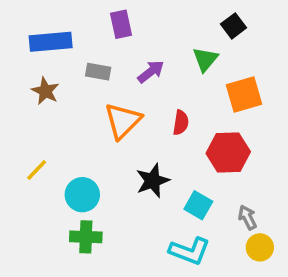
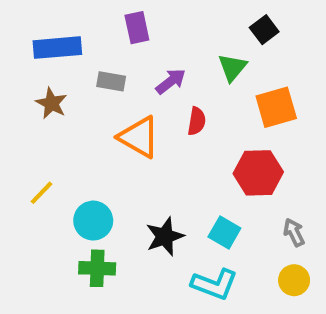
orange triangle: (123, 121) -> (139, 137), turned -45
red semicircle: (181, 123) -> (197, 121), moved
black star: (153, 181) -> (165, 236), moved
gray arrow: (248, 218) -> (294, 232), moved

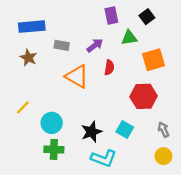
purple rectangle: (137, 28) -> (111, 15), moved
green triangle: (232, 67) -> (129, 38), turned 42
cyan L-shape: (215, 284) -> (104, 158), moved

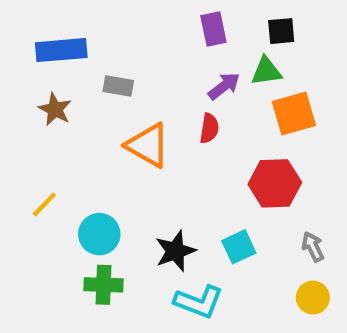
black square: (147, 17) -> (281, 31), turned 32
green triangle: (129, 38) -> (266, 71), moved
purple arrow: (95, 45) -> (224, 86), moved
cyan square: (125, 130) -> (239, 247), turned 35

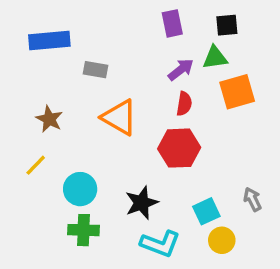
brown star: (55, 109) -> (49, 119), moved
red semicircle: (209, 128) -> (184, 104), moved
red hexagon: (275, 183) -> (179, 148), moved
cyan square: (239, 247) -> (206, 211), moved
yellow circle: (313, 298) -> (222, 240), moved

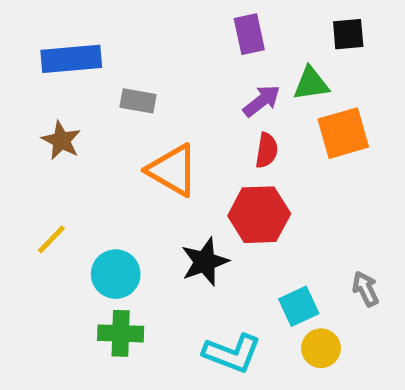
black square: (227, 25) -> (348, 34), moved
brown star: (49, 119) -> (61, 140), moved
black star: (142, 203) -> (205, 262), moved

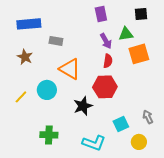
purple arrow: (262, 101) -> (106, 41), turned 98
cyan circle: (116, 274) -> (47, 90), moved
yellow circle: (321, 348) -> (139, 142), moved

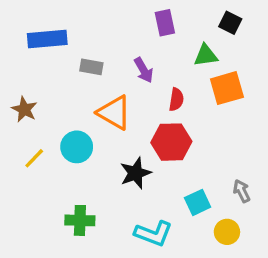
black square: (141, 14) -> (230, 23), turned 32
purple arrow: (106, 41) -> (144, 70), moved
brown star: (25, 57) -> (24, 109), moved

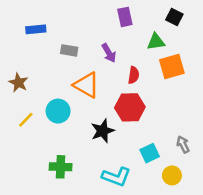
blue rectangle: (47, 39) -> (36, 29), size x0.7

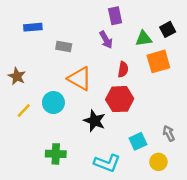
black square: (174, 17) -> (168, 29), moved, turned 35
purple arrow: (109, 53) -> (106, 40), moved
black star: (103, 131) -> (95, 121), turned -30

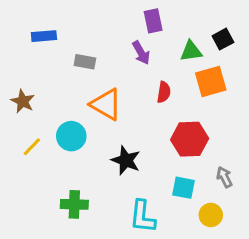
red hexagon: (120, 99) -> (190, 139), moved
cyan square: (138, 141) -> (183, 188), turned 36
cyan L-shape: (107, 163) -> (143, 216), turned 75

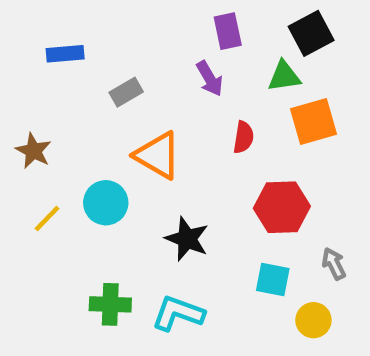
black square: (223, 39) -> (311, 33), moved, size x1.4
gray rectangle: (85, 62) -> (126, 92), turned -40
cyan L-shape: (143, 216) -> (178, 313), moved, turned 104

